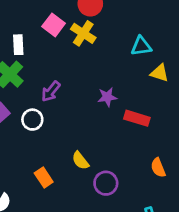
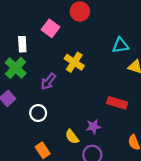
yellow cross: (83, 33) -> (74, 62), moved
purple star: (107, 97) -> (93, 127), moved
white circle: (32, 120) -> (38, 113), moved

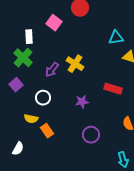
yellow cross: (74, 62) -> (75, 64), moved
purple star: (93, 127) -> (82, 102), moved
yellow semicircle: (72, 137) -> (31, 119), moved, turned -40

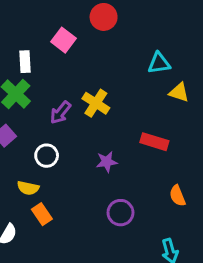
orange rectangle: (47, 131) -> (42, 214), moved

